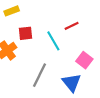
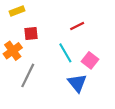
cyan line: (53, 41) -> (65, 53), moved
gray line: (39, 75) -> (28, 75), moved

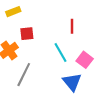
red line: (77, 26) -> (72, 26), turned -64

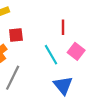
pink square: (85, 60) -> (76, 51), moved

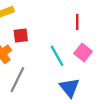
red line: (63, 27) -> (77, 22), moved

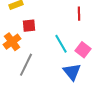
pink square: (83, 52) -> (83, 50), moved

